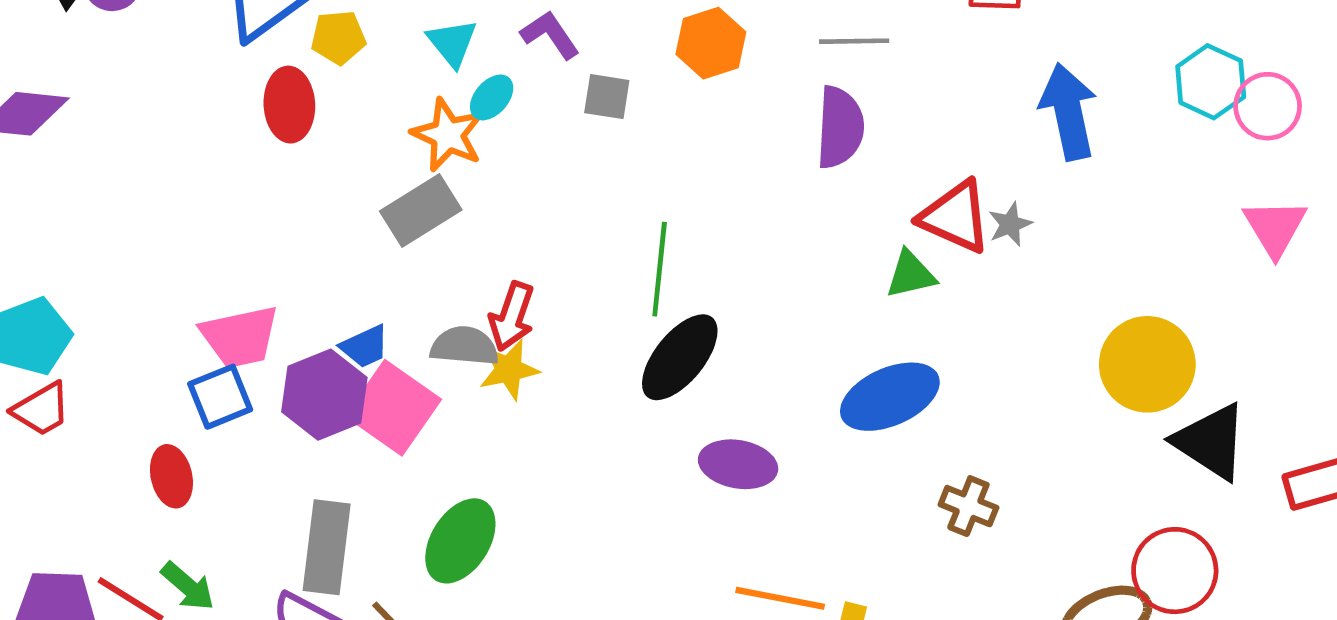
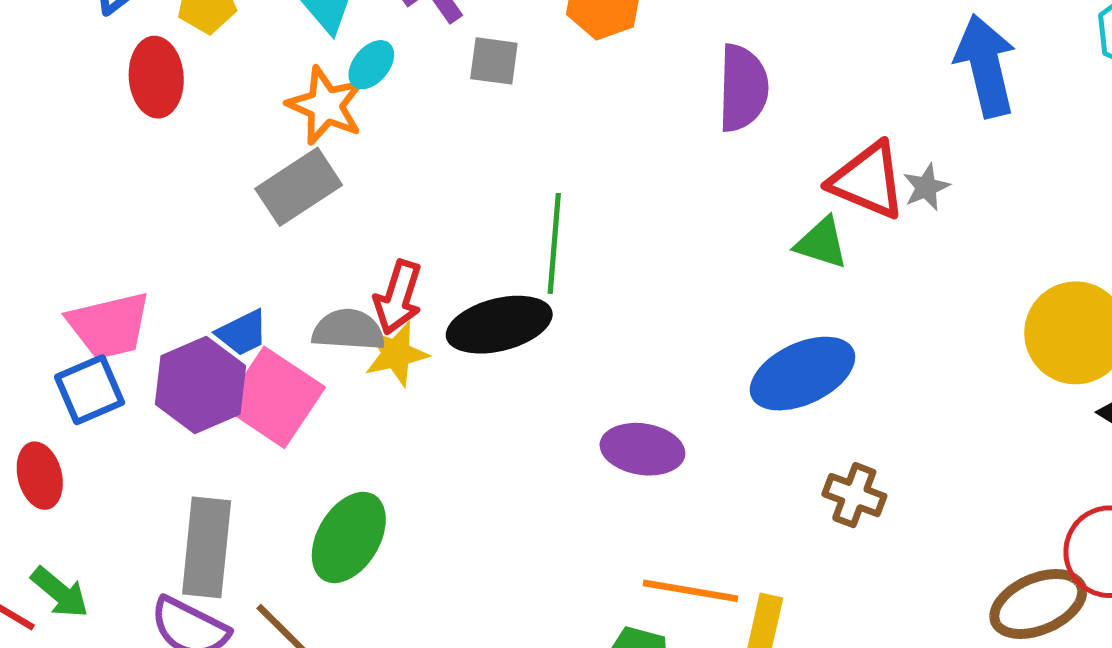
green triangle: (911, 274) -> (822, 243), turned 32
black ellipse: (680, 357) -> (499, 325), moved, turned 38
brown cross: (968, 506) -> (854, 495), moved

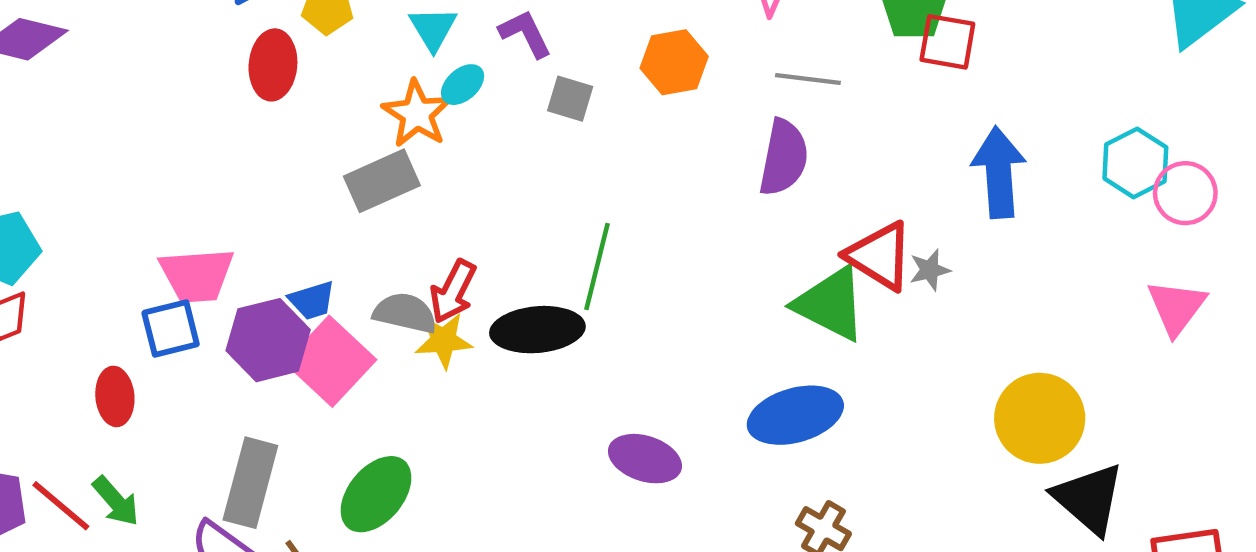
green triangle: (822, 243) -> (830, 304), size x1.6

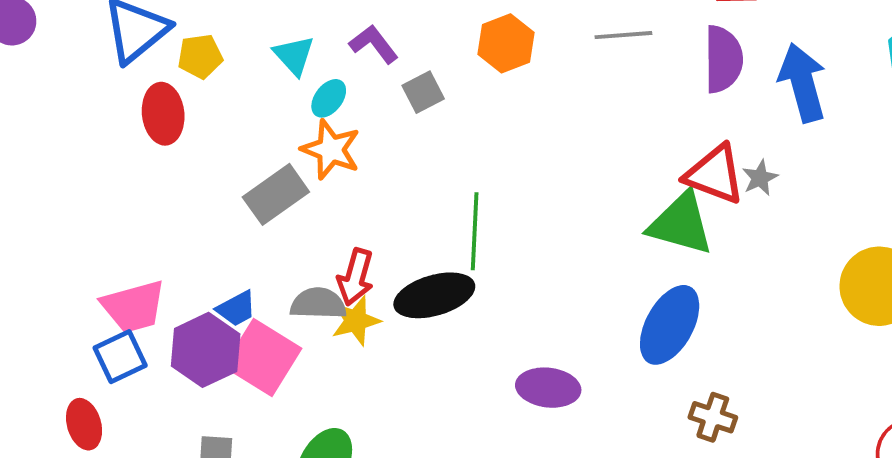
gray square: (570, 99) -> (423, 92), turned -33
orange star: (417, 114) -> (331, 150), moved
purple semicircle: (784, 158) -> (723, 59), moved
blue ellipse: (795, 415) -> (670, 325), turned -34

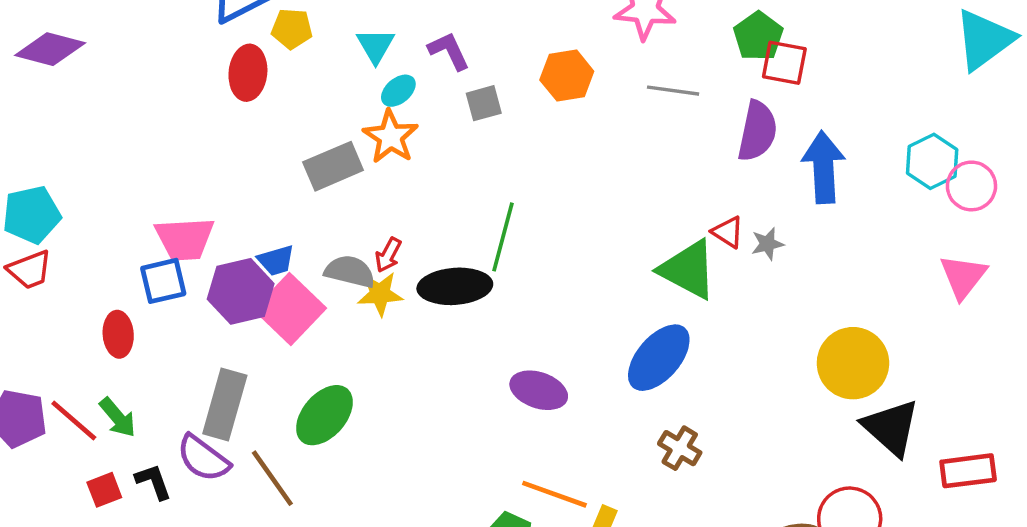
red triangle: (715, 174) -> (728, 232), size x0.6
red arrow: (356, 277) -> (388, 255), size x0.7

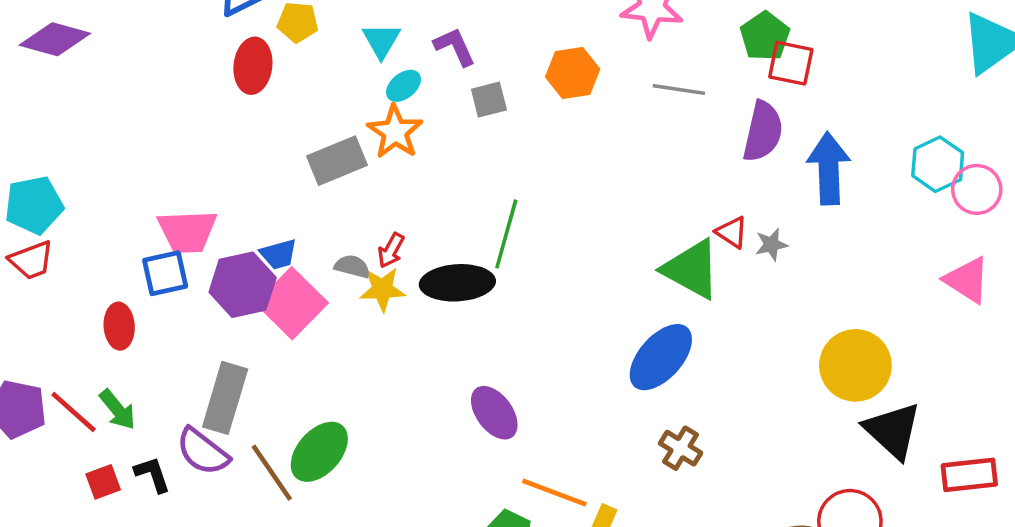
gray semicircle: (350, 271) -> (352, 266), size x0.7
pink triangle: (963, 277) -> (967, 280), turned -36
purple ellipse: (539, 390) -> (494, 413), moved, turned 34
green ellipse: (324, 415) -> (319, 452), moved

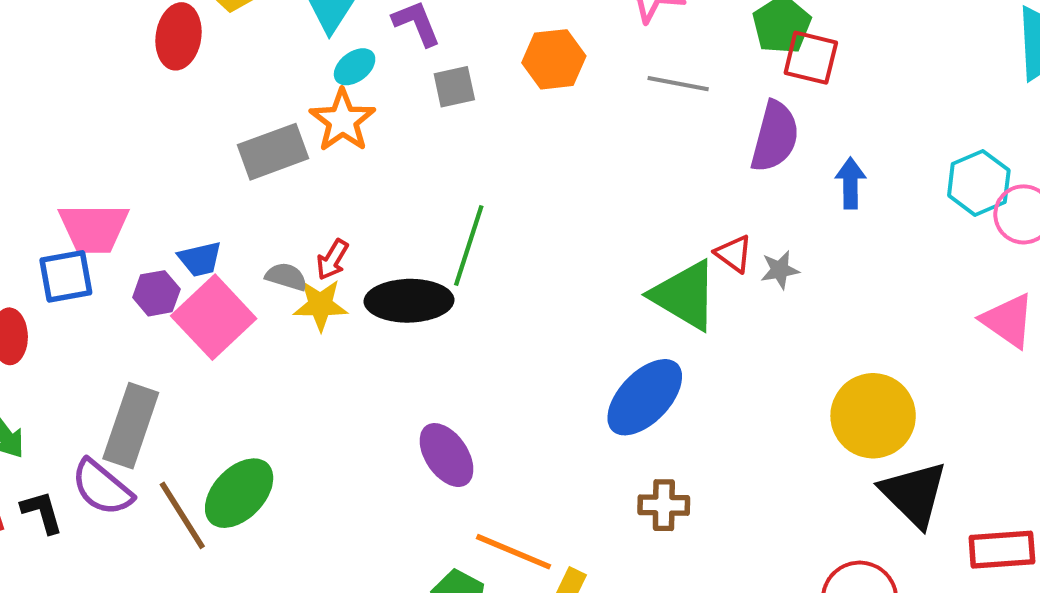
blue arrow: (829, 168) -> (850, 183), size x0.6
purple hexagon: (243, 285) -> (156, 293), size x0.6
brown cross: (681, 448) -> (664, 505), turned -33

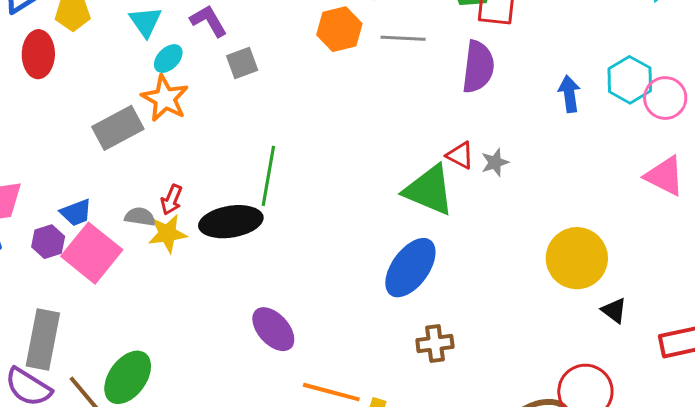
orange hexagon: (554, 59) -> (339, 29), moved
blue arrow: (850, 183) -> (569, 94), moved
black triangle: (914, 494) -> (614, 310), size x0.5

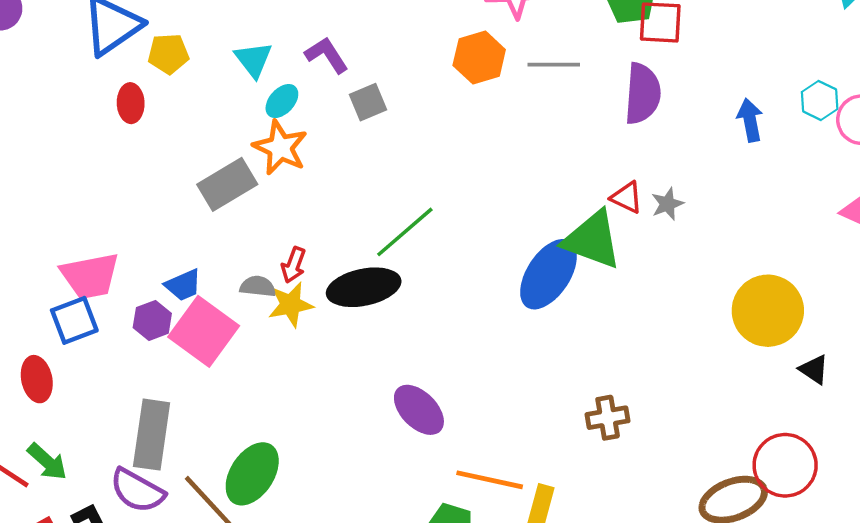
red ellipse: (38, 54) -> (131, 103), size x0.7
cyan hexagon: (630, 80) -> (820, 100), size x0.7
green line: (268, 176) -> (405, 232), turned 42
blue ellipse: (410, 268) -> (549, 274), moved

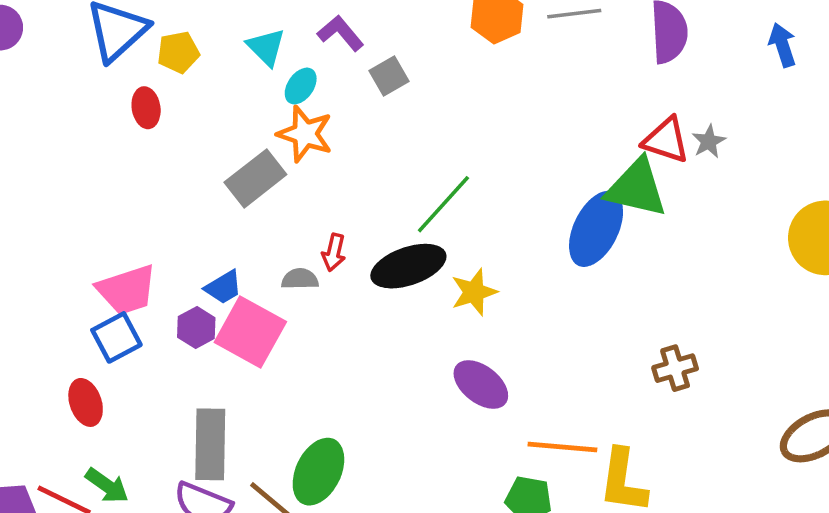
red triangle: (627, 197) -> (666, 140), size x1.4
yellow star: (291, 305) -> (474, 292), moved

